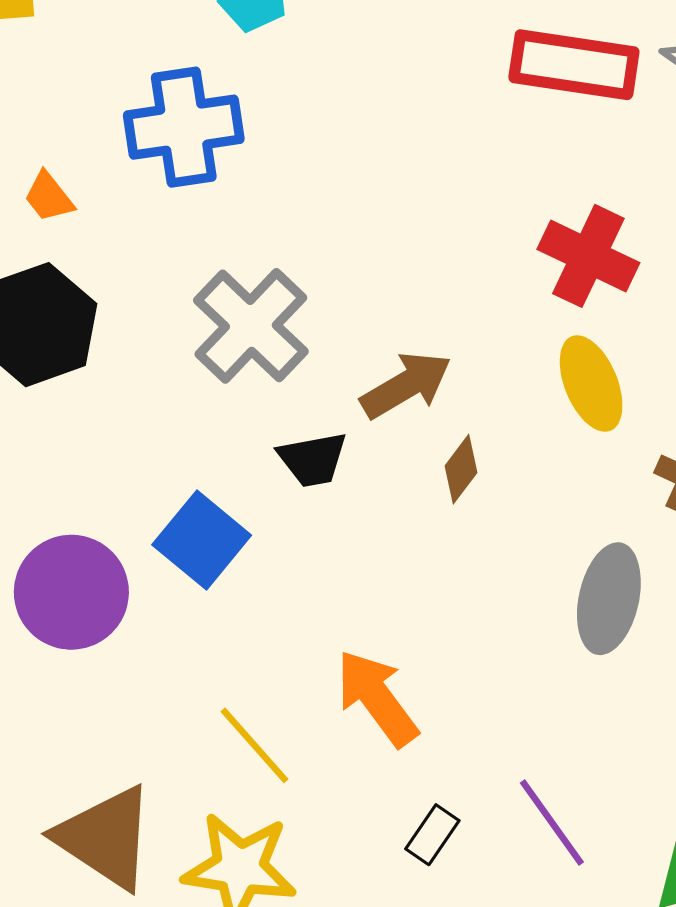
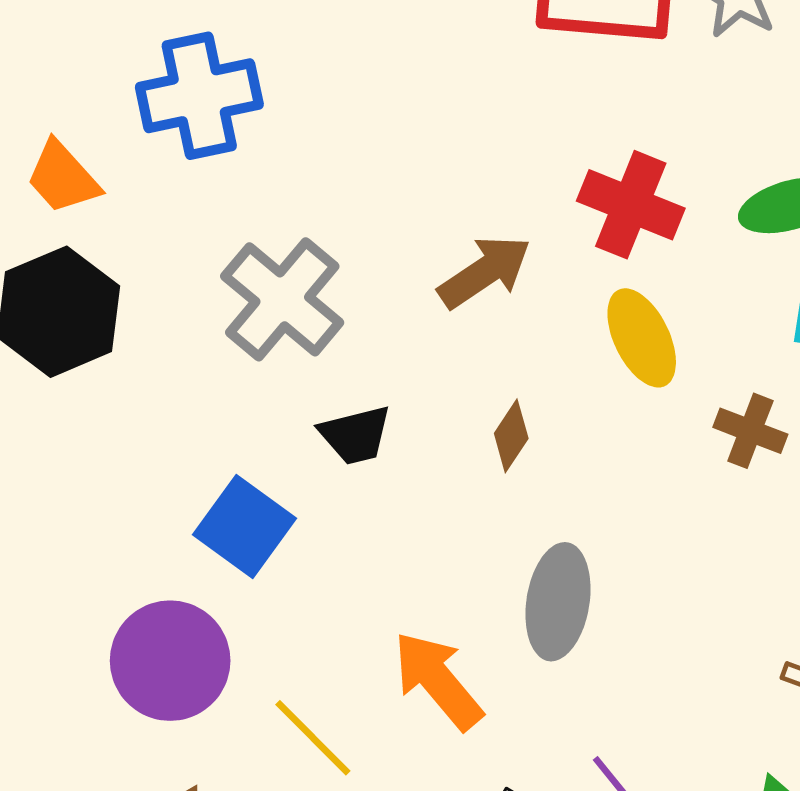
orange trapezoid: (49, 197) -> (63, 177), size x1.4
brown arrow: (406, 385) -> (485, 272), moved
purple circle: (71, 592) -> (170, 661), moved
gray ellipse: (609, 599) -> (558, 602), moved

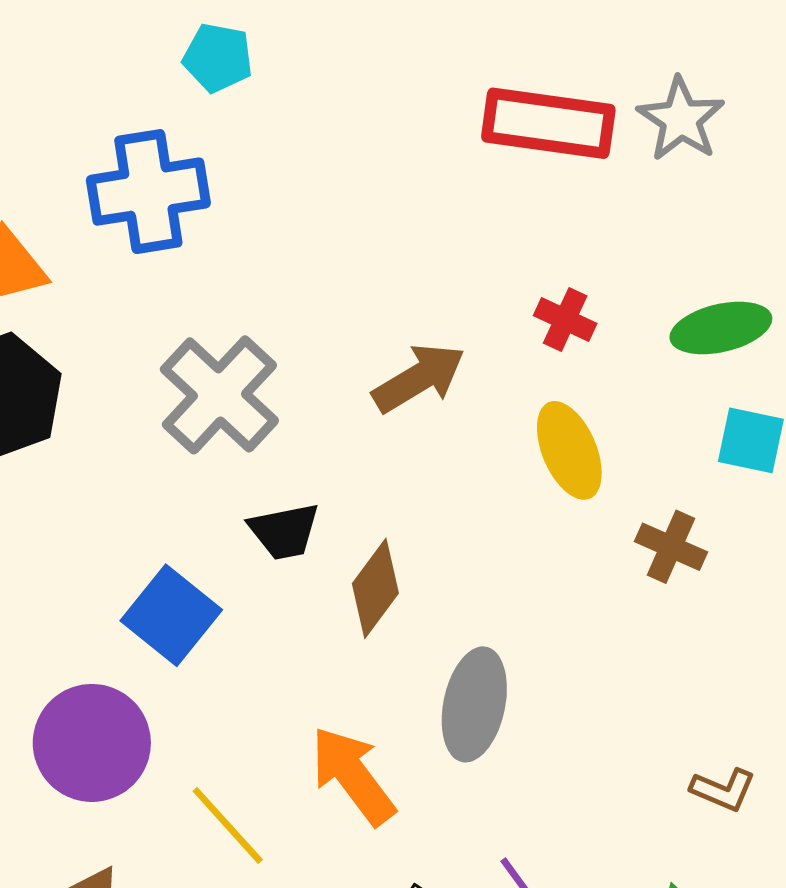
red cross: (631, 205) -> (565, 320), size x0.6
brown diamond: (511, 436) -> (375, 588), moved, size x1.4

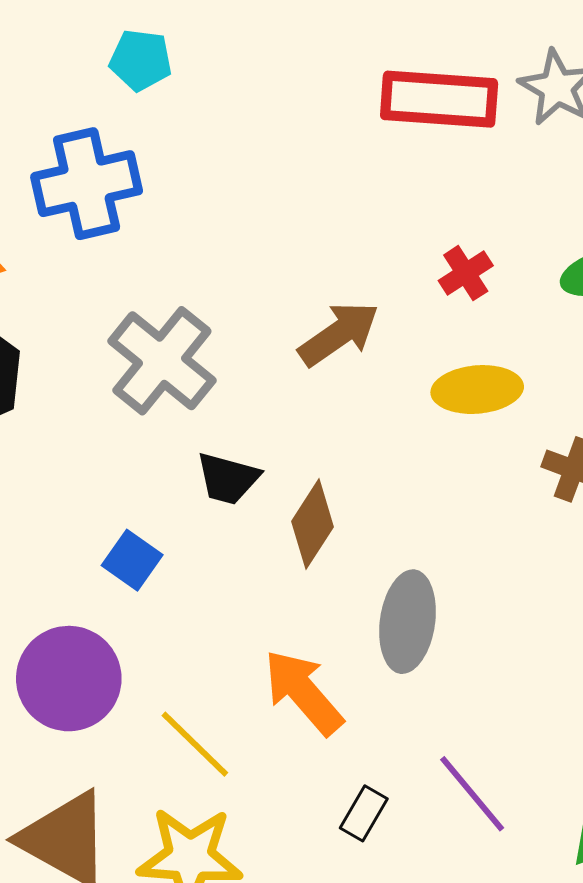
red cross: (565, 320) -> (466, 273), turned 36
yellow ellipse: (569, 450) -> (477, 390), turned -68
black trapezoid: (284, 531) -> (228, 478), turned 30
blue square: (171, 615) -> (132, 560), size x0.7

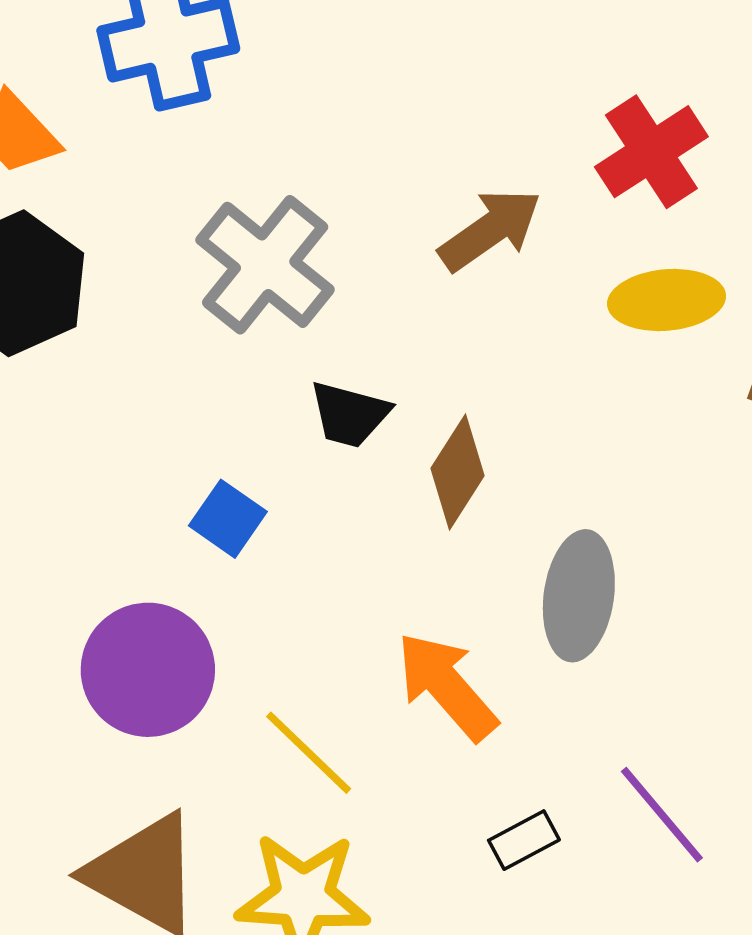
red cross: (466, 273) -> (651, 152), size x1.6
black rectangle: (364, 813) -> (524, 840), turned 32

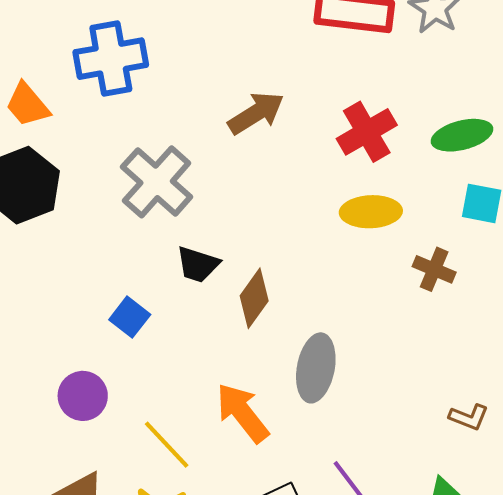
brown arrow: (490, 230) -> (256, 113), moved
purple circle: (148, 670) -> (83, 396), size x0.7

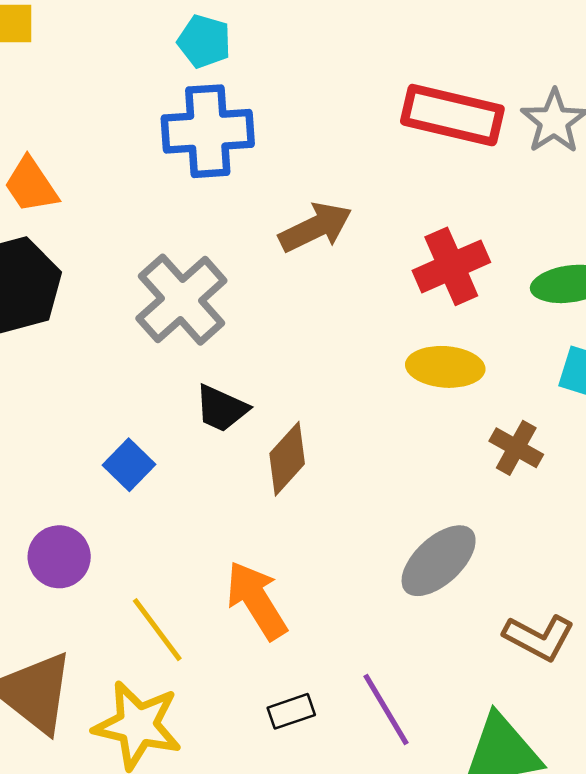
blue cross: (111, 59) -> (208, 131), moved
gray ellipse: (316, 368) -> (439, 561), moved, turned 30
brown L-shape: (469, 417) -> (539, 637), size x1.4

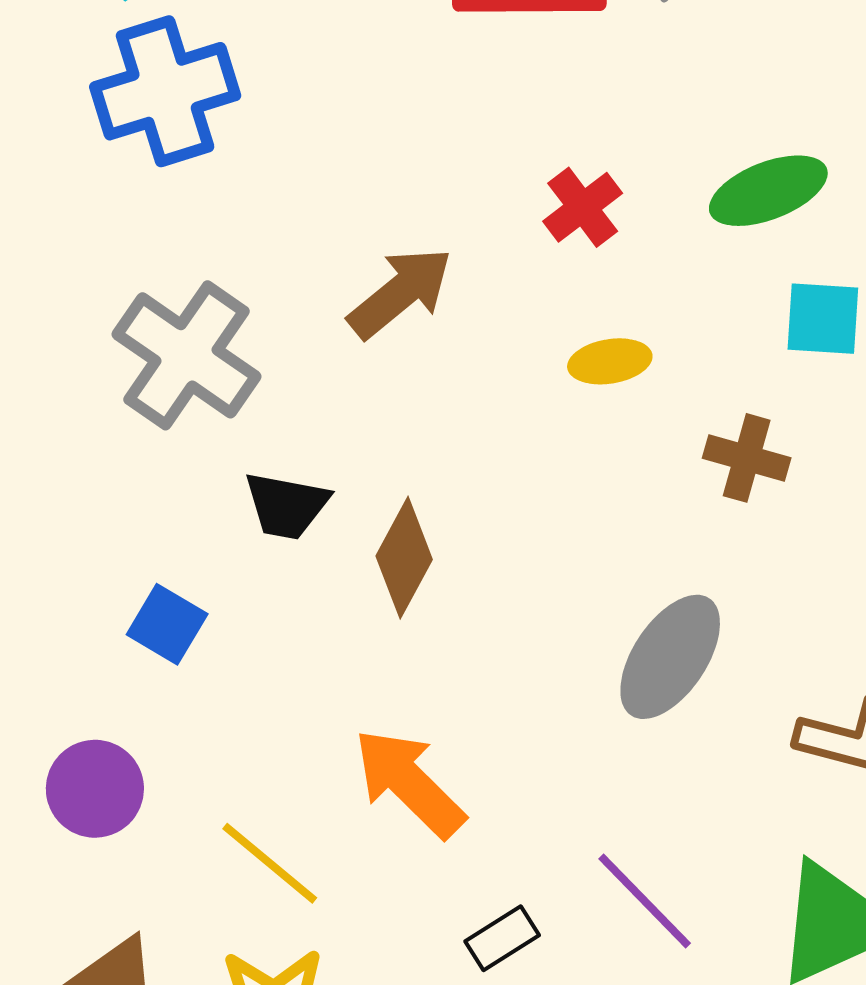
brown arrow: (315, 227) -> (400, 293), moved
red cross: (451, 266) -> (583, 207), size x0.7
yellow ellipse: (445, 367) -> (610, 361), size x0.7

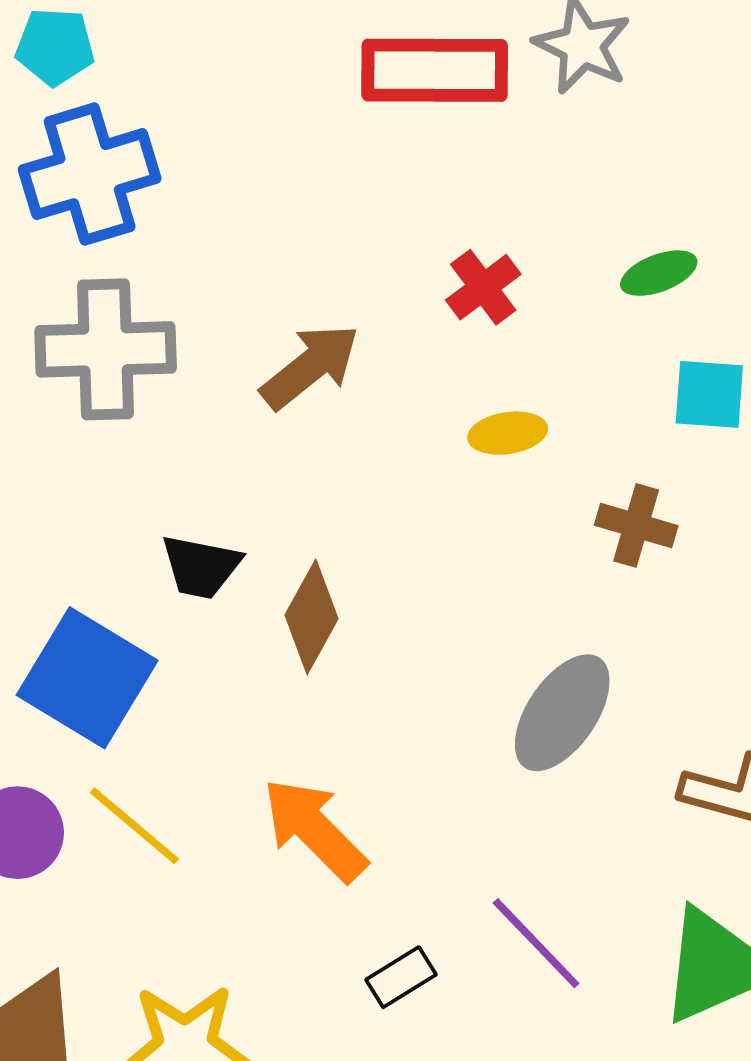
green ellipse: (768, 191) -> (659, 273), size x0.7
gray cross: (187, 355) -> (106, 349), moved, turned -37
blue square: (167, 624) -> (87, 678), size x1.8
yellow line: (270, 863) -> (134, 826), moved

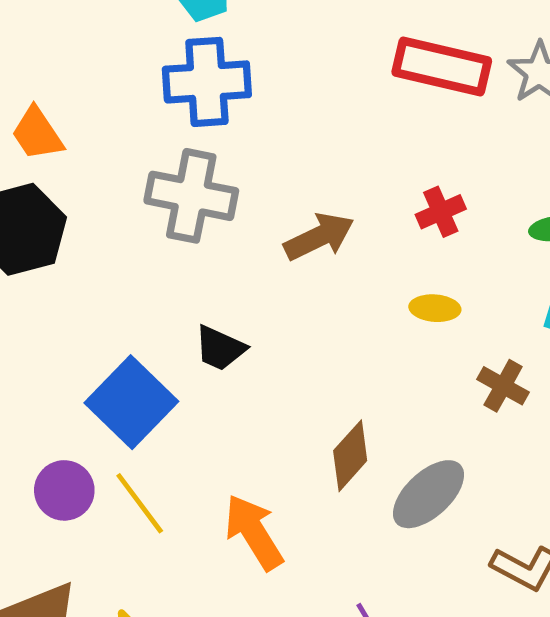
brown diamond: (312, 617) -> (350, 456), moved

